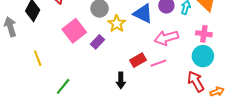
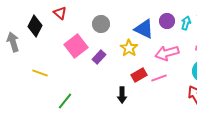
yellow star: (117, 24) -> (129, 48), moved
yellow line: (38, 58) -> (40, 73), turned -49

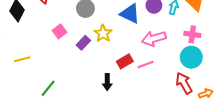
pink square: (76, 46) -> (60, 31), size x0.6
yellow star: (129, 48) -> (103, 33), moved
yellow line: (40, 73) -> (22, 59), turned -35

